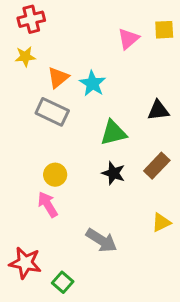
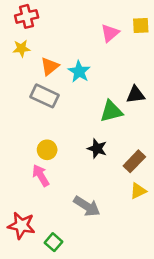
green triangle: (113, 133) -> (111, 111), moved
brown rectangle: (157, 166) -> (134, 161), moved

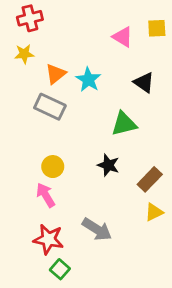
pink triangle: (110, 33) -> (123, 37), turned -48
black triangle: (136, 95) -> (144, 82), moved, turned 42
red star: (21, 225) -> (48, 239), moved

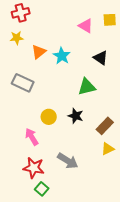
gray rectangle: (50, 107) -> (23, 83), moved
yellow circle: (53, 167) -> (49, 117), moved

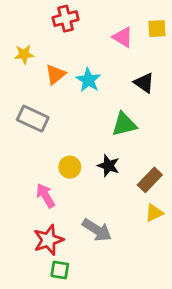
red cross: (21, 13) -> (66, 19), moved
red star: (34, 168) -> (48, 240), turned -30
green square: (42, 189) -> (60, 270), turned -32

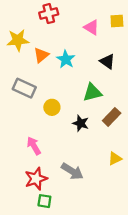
yellow star: (24, 54) -> (18, 40), size x1.5
yellow circle: (70, 167) -> (52, 107), moved
brown rectangle: (150, 180) -> (112, 117), moved

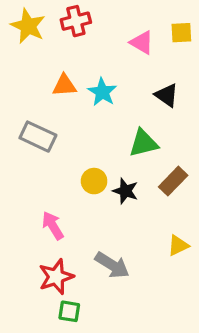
yellow star: (18, 40) -> (28, 26), moved, turned 30
orange triangle: (41, 55) -> (64, 85), turned 35
yellow circle: (52, 107) -> (94, 181), moved

